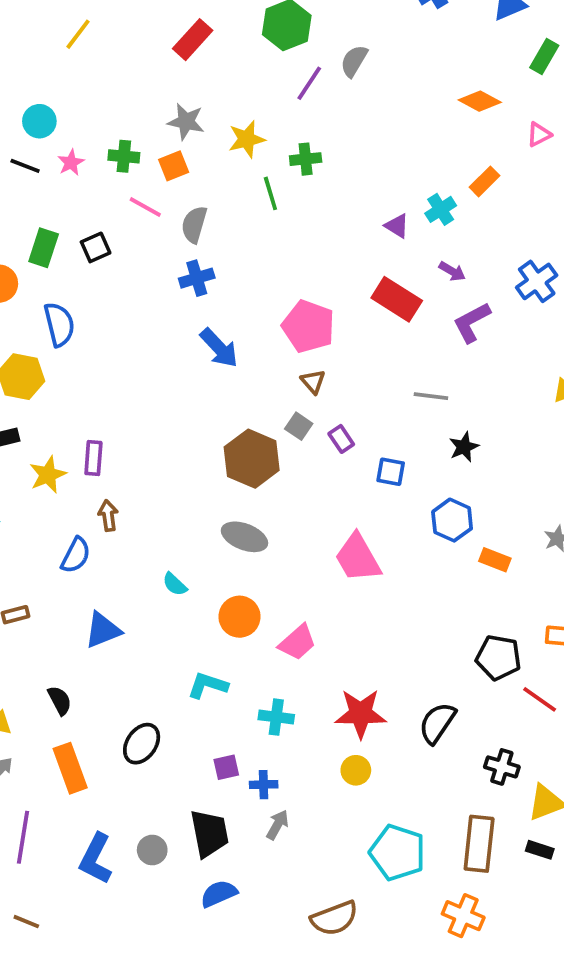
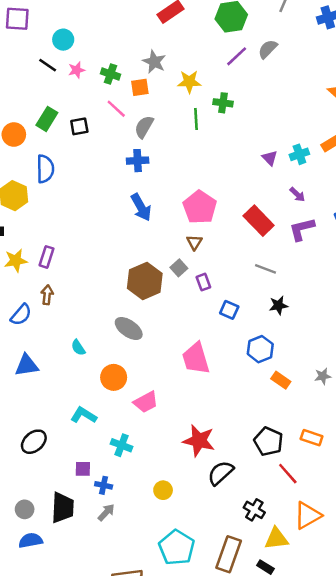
red rectangle: (397, 299) -> (259, 221), moved
red star: (361, 714) -> (199, 441), moved
blue semicircle: (219, 894) -> (31, 540), moved

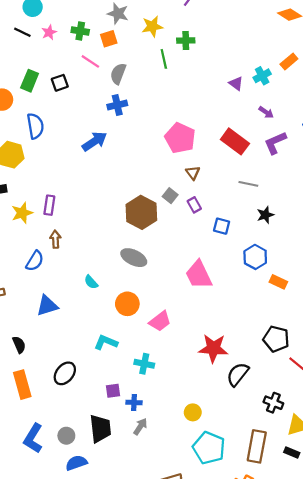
blue arrow: (141, 207) -> (94, 141), moved, turned -85
brown triangle: (194, 242) -> (193, 173), moved
yellow circle: (163, 490) -> (193, 412), moved

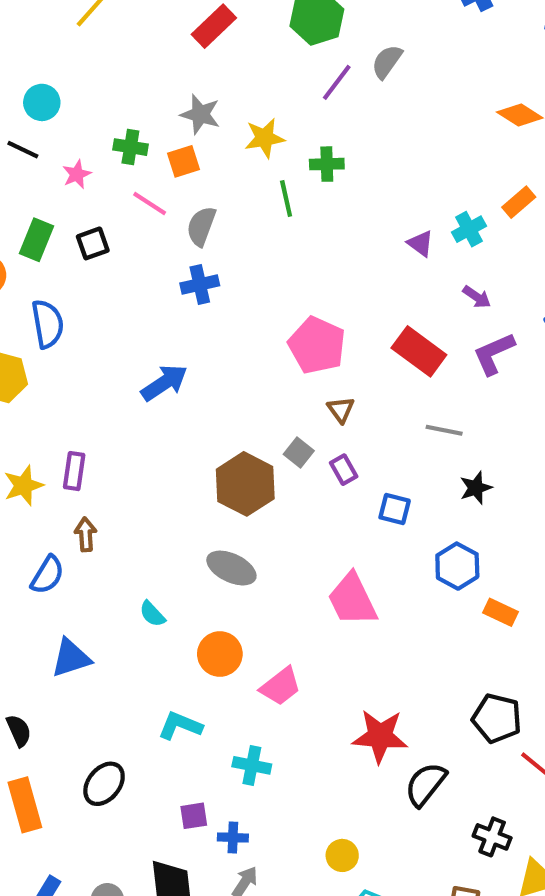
pink star: (49, 32) -> (77, 174), moved
blue arrow: (94, 141) -> (164, 383), moved

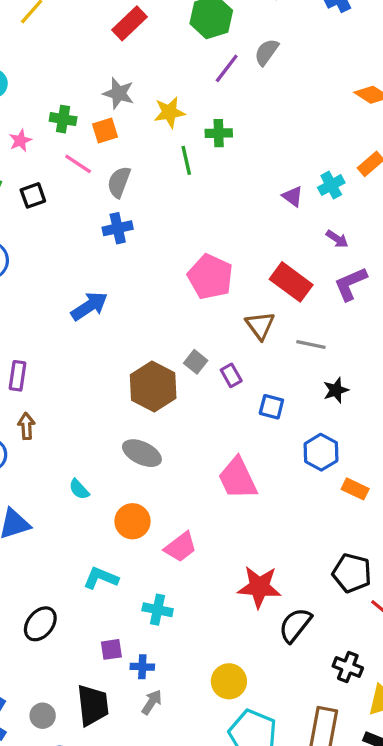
brown triangle: (341, 410) -> (260, 325), moved, size x1.4
yellow circle: (342, 855) -> (229, 681), size x1.4

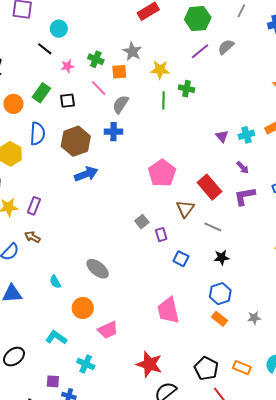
brown hexagon: (153, 386) -> (76, 141), moved
brown arrow: (26, 426) -> (32, 237), turned -70
blue hexagon: (321, 452) -> (220, 294), moved
pink trapezoid: (238, 478) -> (168, 310), moved

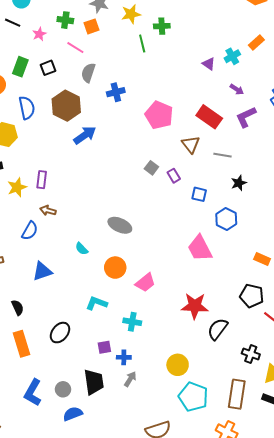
gray semicircle: (121, 104) -> (88, 73), moved
blue cross: (114, 132) -> (116, 92), moved
blue hexagon: (220, 294) -> (226, 219), moved
orange rectangle: (220, 319) -> (262, 259), moved

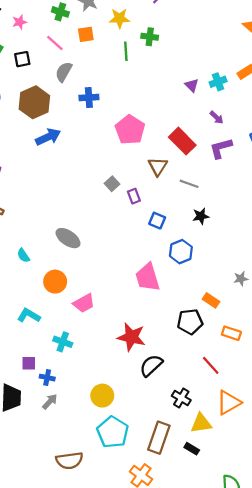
green cross: (65, 20) -> (60, 12), moved
orange square: (91, 26) -> (86, 34), moved
black pentagon: (252, 296) -> (190, 322), moved, turned -30

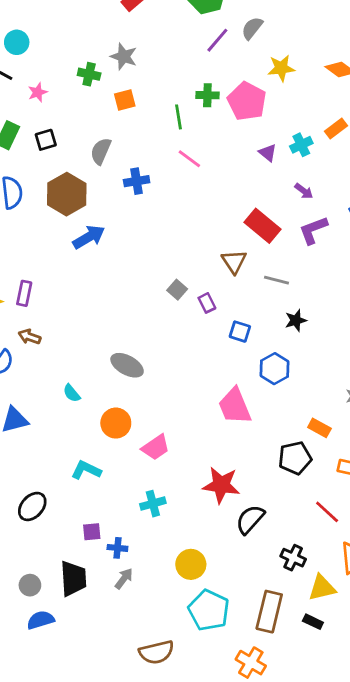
yellow star: (120, 18) -> (281, 68), moved
pink line: (55, 43) -> (189, 159), moved
pink pentagon: (130, 130) -> (247, 101), moved
cyan cross: (63, 342) -> (153, 504), moved, turned -30

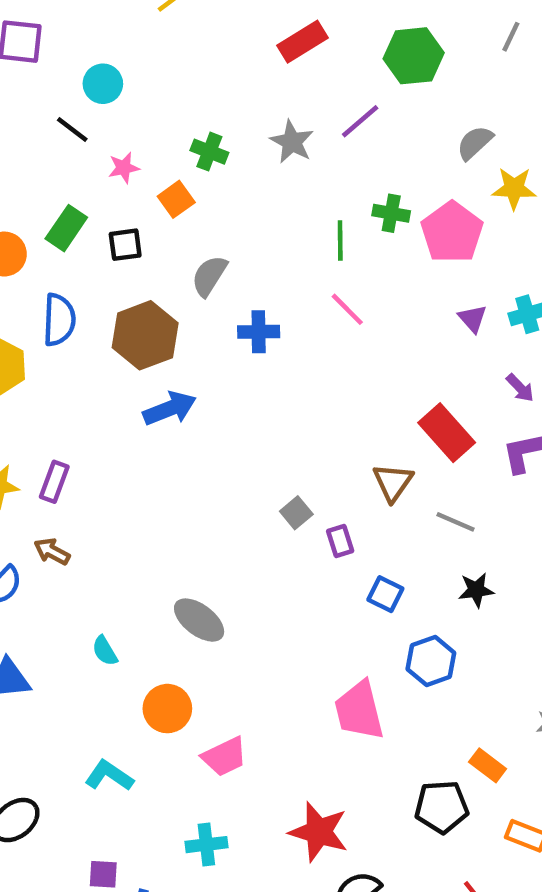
gray semicircle: (252, 28) -> (475, 143), moved
purple line: (217, 40) -> (360, 121), moved
gray star: (124, 57) -> (292, 142), moved
orange square: (125, 100) -> (176, 199), moved, turned -30

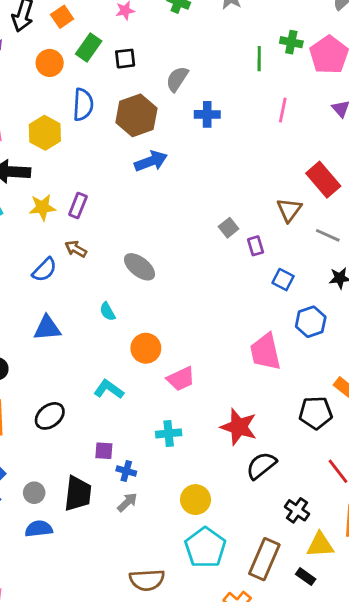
orange square: (176, 199) -> (62, 17), moved
pink line: (347, 309) -> (283, 110), moved, turned 55
gray ellipse: (199, 620) -> (140, 267), moved

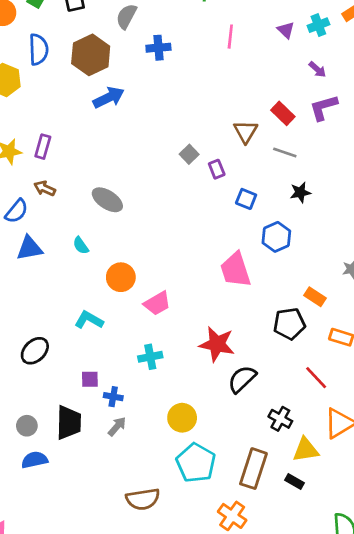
red rectangle: (323, 180) -> (283, 113), moved, size x0.7
blue triangle: (47, 328) -> (29, 248), moved

